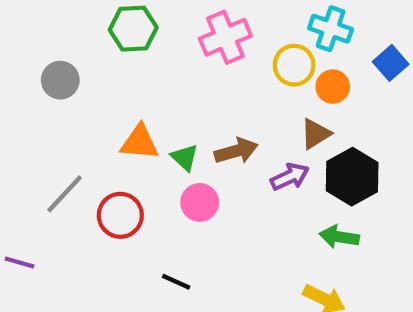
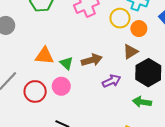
purple arrow: (290, 177) -> (112, 81), moved
pink circle: (200, 202) -> (61, 86), moved

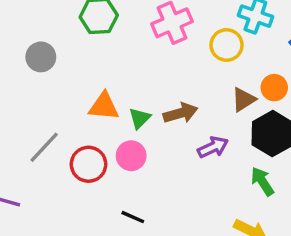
orange circle: (139, 29) -> (274, 88), moved
green triangle: (66, 63) -> (140, 118), turned 32
green arrow: (142, 102) -> (262, 181), turned 48

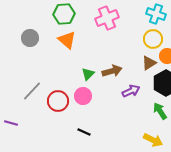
yellow circle: (227, 45) -> (153, 39), moved
orange triangle: (104, 106) -> (67, 40), moved, turned 36

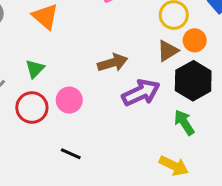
green triangle: (88, 74) -> (35, 69), moved
purple arrow: (131, 91) -> (141, 93), size x1.4

